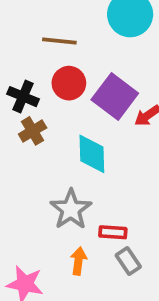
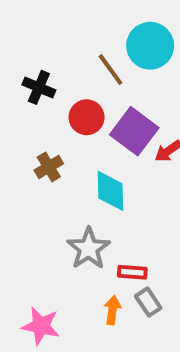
brown line: (59, 41) -> (110, 70), moved, turned 48
black cross: (23, 97) -> (39, 87), moved
orange arrow: (78, 261) -> (112, 310), moved

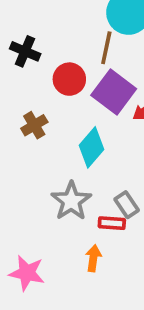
brown line: (110, 70) -> (106, 48), moved, turned 48
cyan diamond: (110, 191) -> (92, 147), turned 42
gray rectangle: (148, 302) -> (127, 205), moved

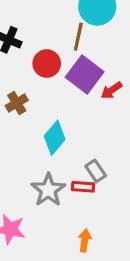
cyan diamond: (92, 147) -> (55, 138), moved
gray star: (71, 201) -> (48, 190), moved
orange arrow: (93, 258) -> (85, 240), moved

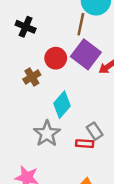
red circle: (47, 64) -> (56, 58), moved
gray star: (48, 190) -> (47, 134), moved

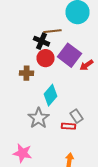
brown line: (81, 24) -> (52, 31), moved, turned 72
black cross: (26, 27) -> (42, 41), moved
brown cross: (32, 77) -> (26, 73), turned 32

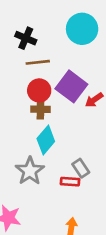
brown line: (52, 31) -> (38, 62), moved
black cross: (42, 41) -> (26, 38), moved
brown cross: (26, 73) -> (41, 109), moved

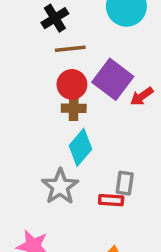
black cross: (26, 38) -> (55, 18), turned 35
gray rectangle: (81, 168) -> (125, 183), turned 42

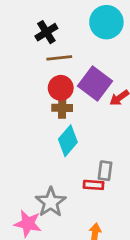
gray star: (60, 187) -> (51, 202), moved

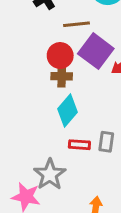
brown line: (59, 58) -> (76, 24), moved
red rectangle: (94, 185) -> (79, 145), moved

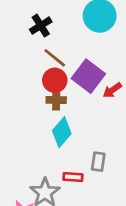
brown line: (76, 24) -> (55, 58), moved, turned 45
red rectangle: (79, 145) -> (73, 177), moved

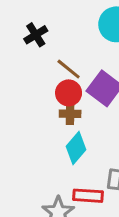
black cross: (41, 26) -> (36, 35), moved
red rectangle: (73, 177) -> (88, 196), size x1.4

